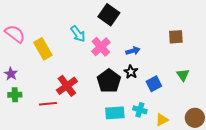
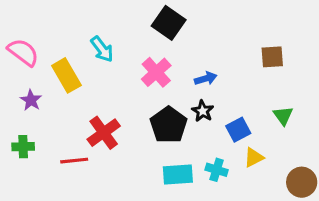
cyan arrow: (78, 34) -> (102, 49), moved
purple star: (11, 74) -> (31, 100), moved
yellow triangle: (162, 120) -> (254, 157), moved

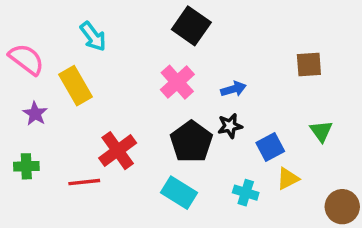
cyan arrow: (102, 49) -> (93, 36), moved
black star: (203, 111) -> (230, 126), turned 30
cyan rectangle: (178, 174) -> (179, 193), moved, turned 36

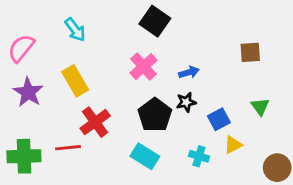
pink semicircle: (26, 59) -> (21, 48), turned -88
yellow rectangle: (75, 86) -> (75, 81), moved
purple star: (35, 114) -> (28, 92), size x1.5
green cross: (26, 166) -> (24, 156), moved, size x1.6

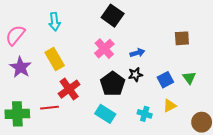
cyan arrow: (75, 30) -> (55, 22), turned 30
blue square: (219, 119) -> (165, 80), moved

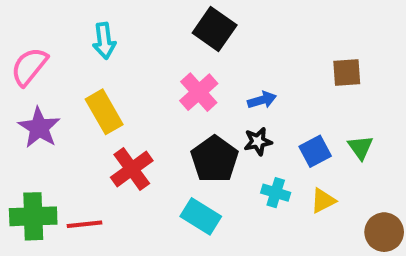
red line: (49, 108) -> (84, 224), moved
cyan cross: (145, 114) -> (276, 193), moved

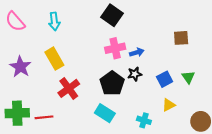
pink semicircle: (29, 66) -> (15, 21), moved, turned -80
pink cross: (199, 92) -> (115, 48), moved, turned 30
cyan cross: (276, 193) -> (144, 120), moved

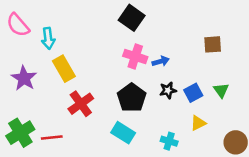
cyan arrow: (54, 21) -> (48, 38), moved
pink cross: (115, 48) -> (135, 56), turned 30
black star: (135, 74) -> (168, 90), moved
green cross: (17, 113) -> (20, 133), turned -30

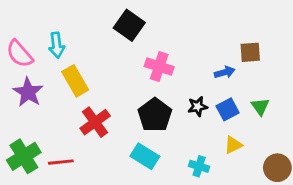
black square: (132, 18) -> (129, 25), moved
pink semicircle: (18, 25) -> (20, 54), moved
blue arrow: (161, 61) -> (225, 72), moved

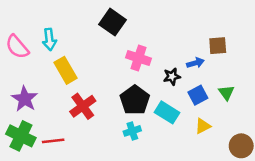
purple star: (28, 92) -> (25, 99), moved
black star: (198, 106) -> (172, 77), moved
green cross: (24, 156) -> (21, 136), turned -32
cyan rectangle: (145, 156) -> (167, 112), moved
cyan cross: (199, 166) -> (132, 131), moved, turned -35

